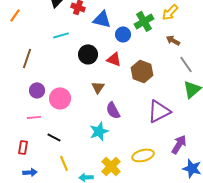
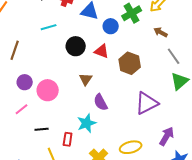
pink line: (34, 117) -> (22, 109), turned -32
black line: (54, 137) -> (42, 129), turned -32
red rectangle: (23, 147) -> (68, 139), moved

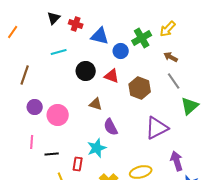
gray line: (174, 56) -> (174, 81), moved
brown triangle: (86, 79) -> (96, 104), turned -48
pink line: (22, 109) -> (32, 142), moved, turned -48
purple arrow: (167, 136) -> (177, 161), turned -48

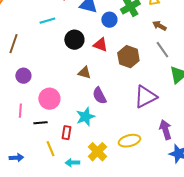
pink circle: (58, 115) -> (49, 99), moved

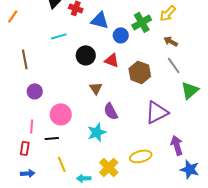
brown line: (13, 44) -> (25, 59), turned -30
brown triangle: (84, 73) -> (96, 88), turned 40
red rectangle: (66, 133) -> (25, 148), moved

